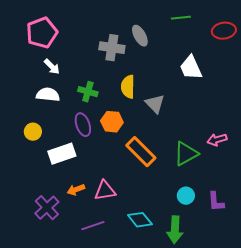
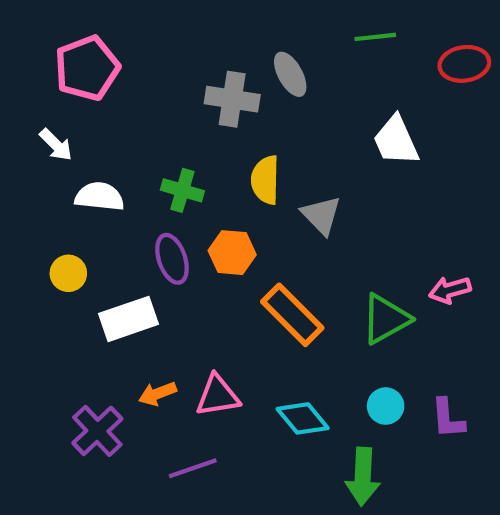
white arrow: (52, 67) -> (56, 145), moved
cyan diamond: (140, 220) -> (303, 418), moved

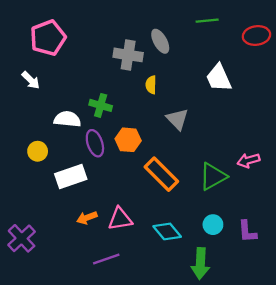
yellow semicircle: (265, 180) -> (151, 85), moved, size x0.7
white semicircle: (99, 197) -> (67, 119), moved
purple cross: (97, 431) -> (22, 238), moved

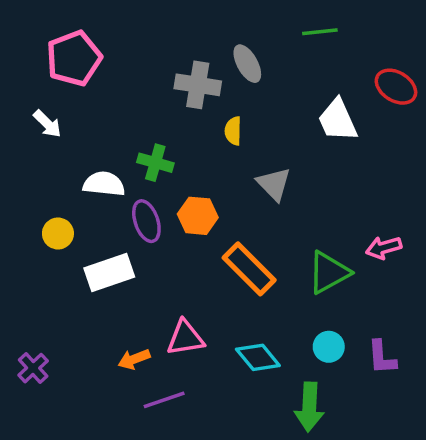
red ellipse: (256, 35) -> (396, 87), moved, turned 40
orange arrow: (87, 218) -> (134, 359), moved
purple cross: (22, 238) -> (33, 368), size x0.7

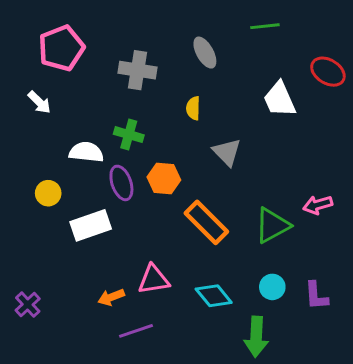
gray cross: (198, 85) -> (138, 70), moved

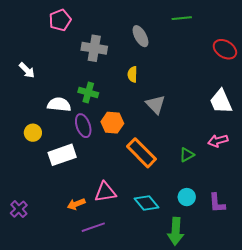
pink pentagon: (61, 48) -> (60, 20), moved, size x0.7
white trapezoid: (280, 99) -> (221, 102), moved
green triangle: (272, 225) -> (187, 155), size x0.6

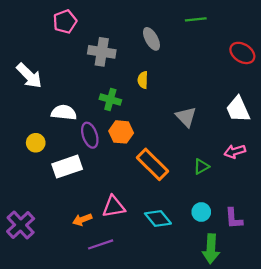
white arrow: (27, 70) -> (29, 76), size x1.5
green cross: (88, 92) -> (110, 99), moved
gray triangle: (156, 105) -> (186, 117), moved
purple cross: (19, 209) -> (21, 225), size x1.5
green arrow: (176, 231) -> (211, 249), moved

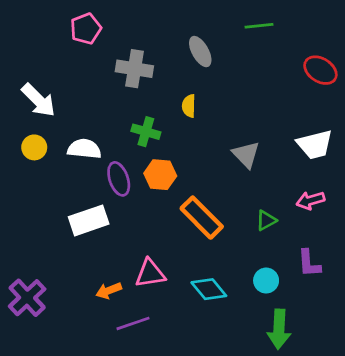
white trapezoid: (238, 109) -> (315, 145), turned -80
yellow circle: (36, 143) -> (34, 147), moved
purple L-shape: (234, 218) -> (309, 263), moved

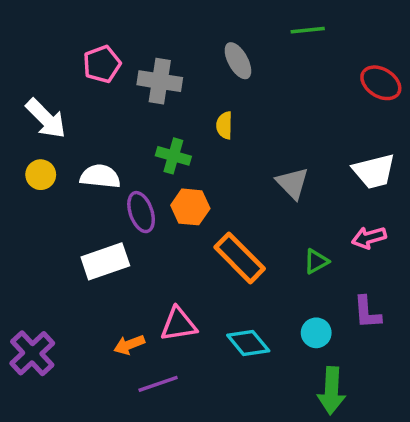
pink pentagon: (86, 29) -> (102, 64), moved

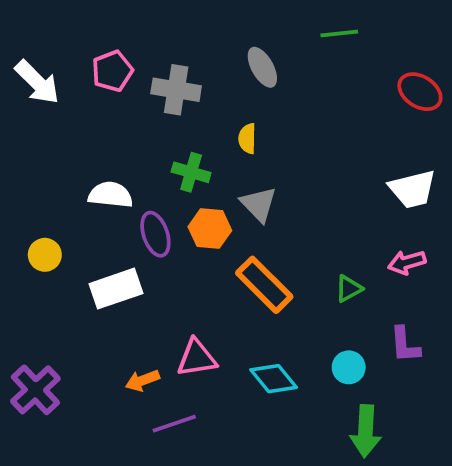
white arrow: (46, 119) -> (37, 82), moved
yellow circle: (41, 175) -> (45, 255), moved
gray triangle: (292, 183) -> (259, 204), moved

